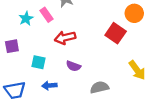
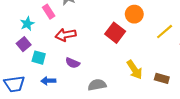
cyan star: (26, 18) -> (27, 24), moved
purple square: (12, 46) -> (24, 44), moved, turned -32

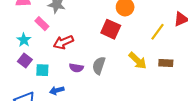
yellow line: (165, 32) -> (157, 32), moved
gray semicircle: (97, 85) -> (99, 66), moved, turned -48

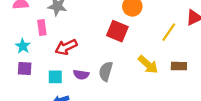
pink rectangle: (42, 24) -> (42, 28), turned 40
purple square: (25, 61) -> (25, 68), turned -32
cyan square: (42, 70) -> (55, 77), moved

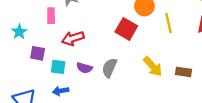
yellow line: (169, 32) -> (168, 23), moved, turned -54
cyan star: (23, 46) -> (19, 32), moved
purple square: (25, 68) -> (38, 53), moved

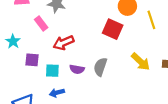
pink rectangle: (51, 16) -> (41, 23), turned -32

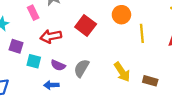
red square: (113, 29) -> (86, 25), moved
blue arrow: (57, 93) -> (51, 85), moved

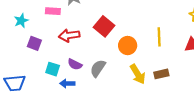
pink rectangle: (33, 13) -> (53, 11), turned -64
orange circle: (121, 15) -> (128, 46), moved
cyan square: (34, 61) -> (53, 69), moved
brown rectangle: (150, 81) -> (161, 74), moved, turned -32

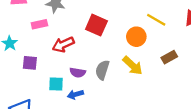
yellow line: (159, 37) -> (156, 20), turned -42
orange circle: (128, 46) -> (136, 37), moved
yellow arrow: (138, 74) -> (133, 66), moved

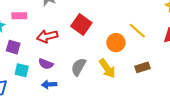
pink rectangle: (39, 24) -> (19, 16), moved
purple semicircle: (78, 73) -> (46, 64), moved
cyan square: (56, 84) -> (22, 70), moved

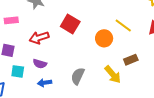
gray semicircle: (79, 67) -> (78, 76), moved
yellow arrow: (107, 68) -> (113, 74), moved

